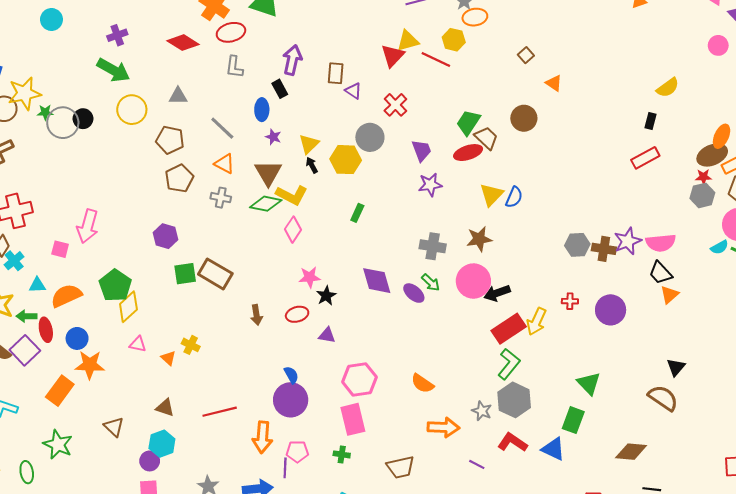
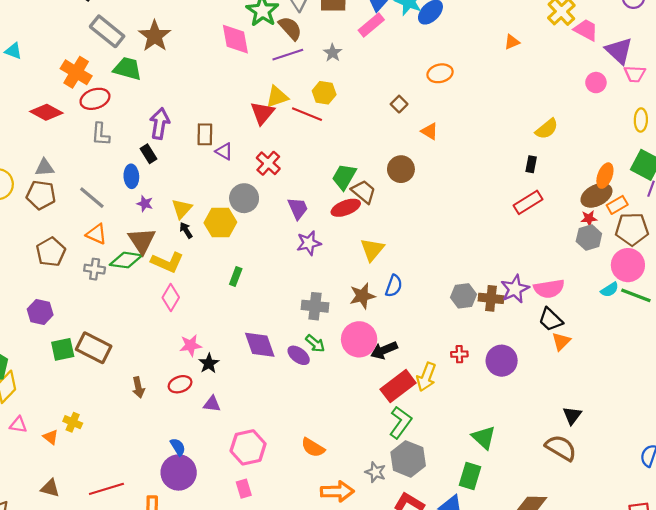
orange ellipse: (475, 17) -> (440, 73), moved
brown pentagon: (170, 140) -> (41, 195), moved
blue semicircle: (514, 197) -> (394, 286), moved
green diamond: (266, 204) -> (126, 260), moved
pink rectangle: (353, 419) -> (244, 489), size x0.6

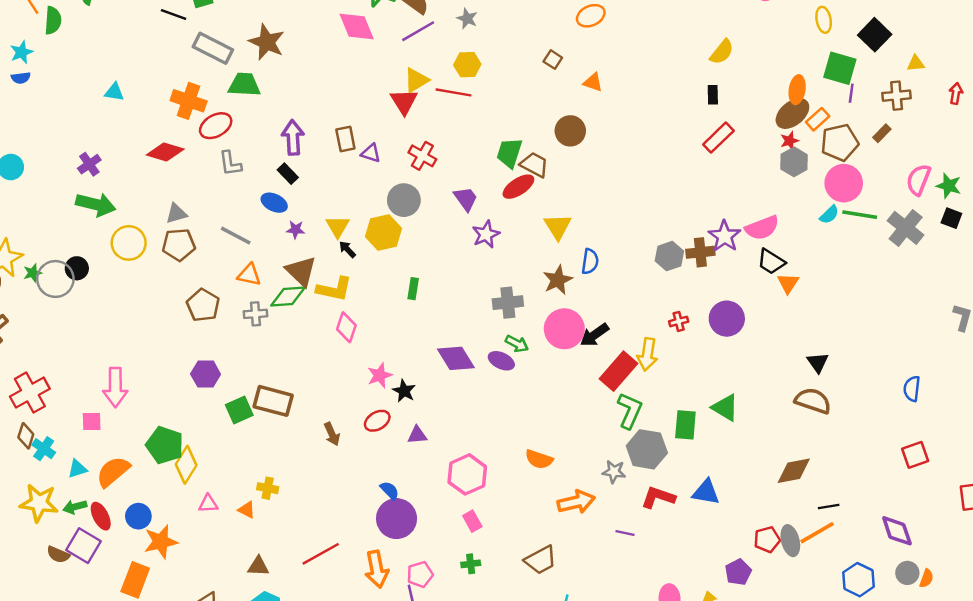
blue ellipse: (131, 176) -> (274, 203), turned -50
green rectangle: (470, 476) -> (685, 425), moved

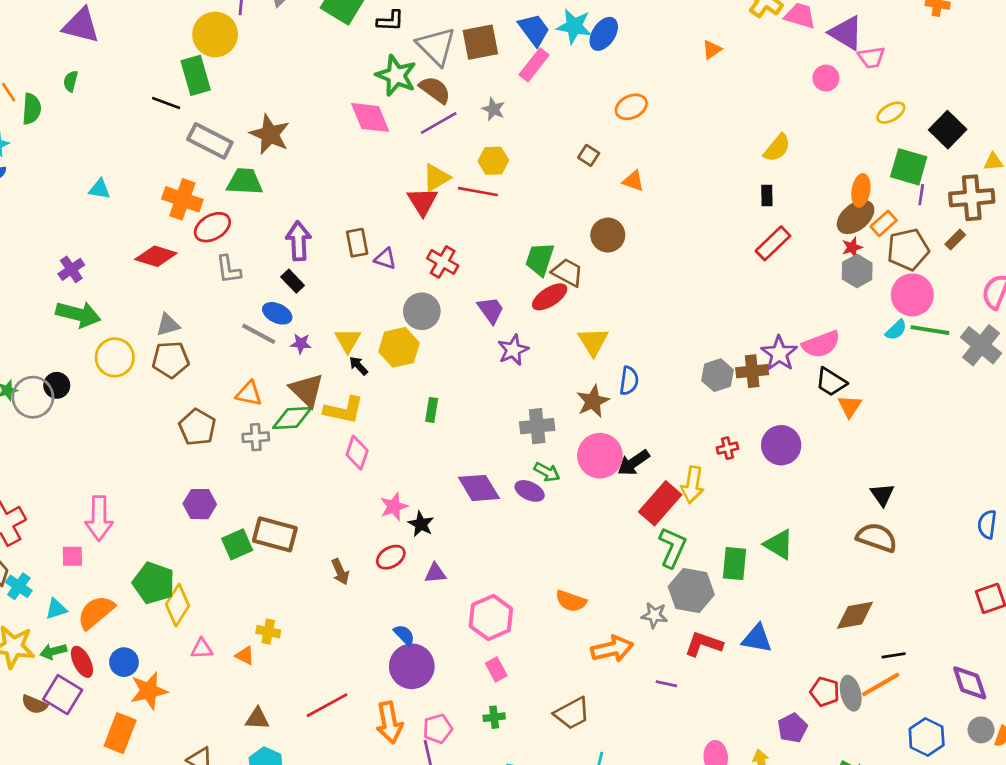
yellow ellipse: (824, 20) -> (891, 113), turned 70
brown cross: (897, 96) -> (972, 198), size x1.4
gray line: (236, 236) -> (259, 334), moved
red pentagon: (767, 539) -> (825, 692), turned 30

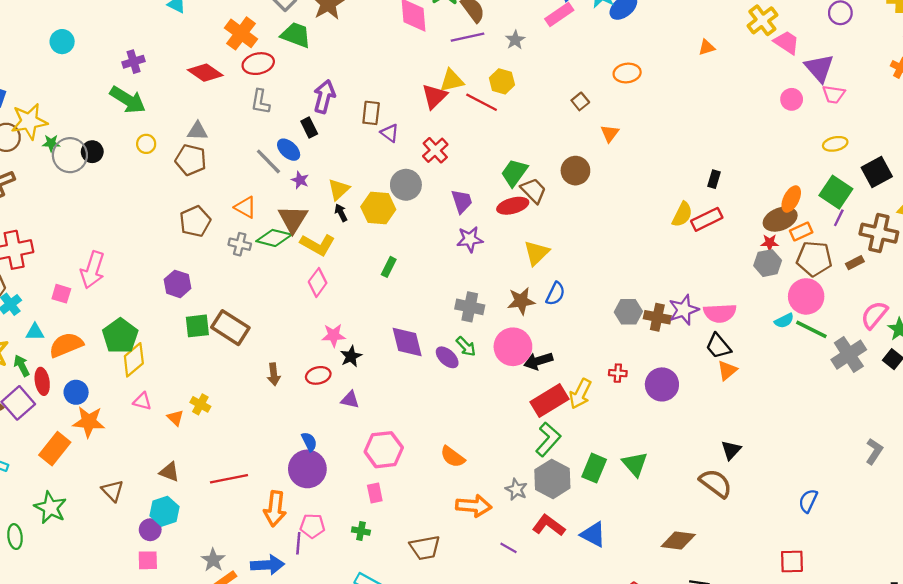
yellow semicircle: (777, 148) -> (682, 214), moved, turned -30
orange triangle: (633, 181) -> (610, 133), turned 30
yellow circle: (115, 357) -> (146, 144), size x0.6
green arrow: (53, 651) -> (22, 366), turned 60

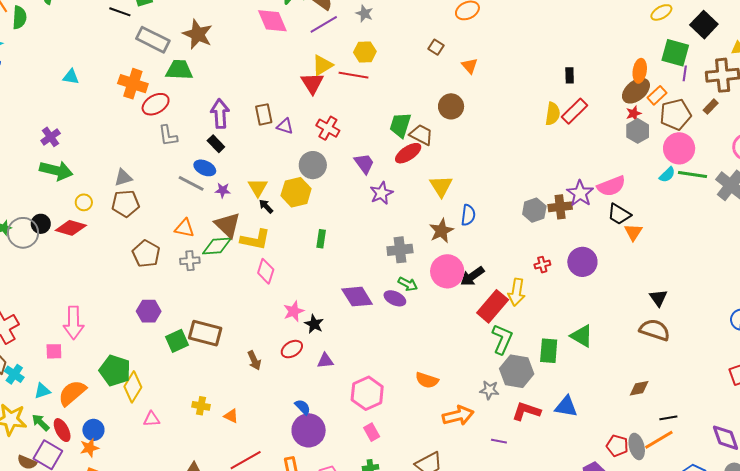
red diamond: (205, 73) -> (71, 228), moved
orange triangle: (175, 418) -> (231, 416), moved
orange star: (89, 422) -> (89, 448), moved, size x0.7
brown diamond: (678, 541) -> (639, 388), size x0.7

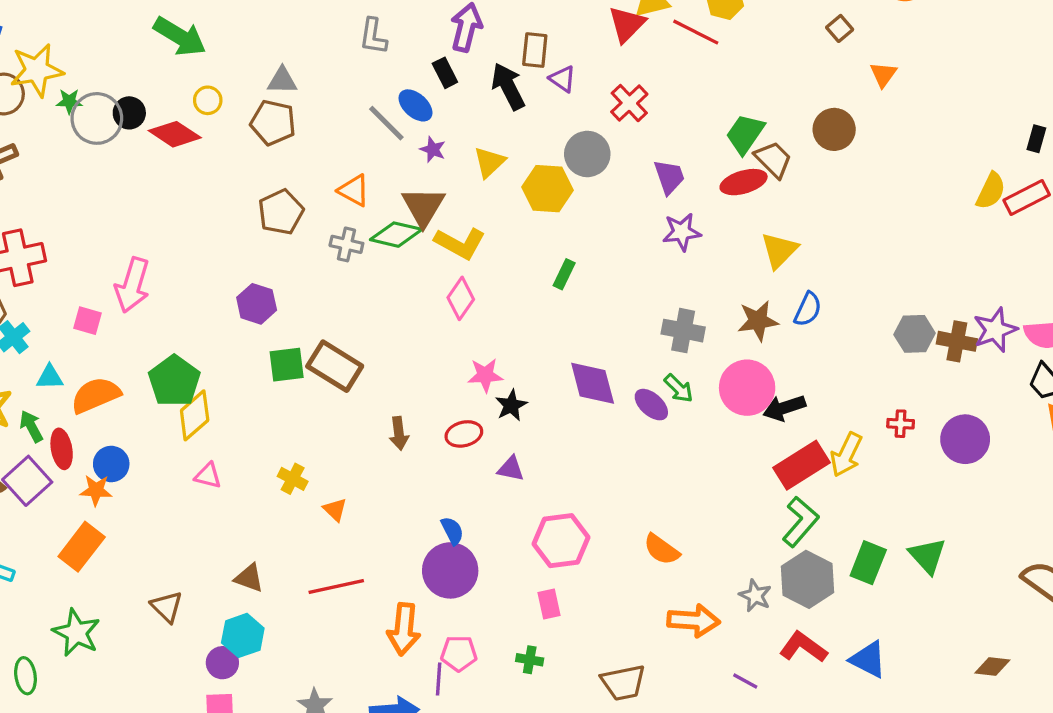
black arrow: (266, 206) -> (508, 86), moved, size x1.8

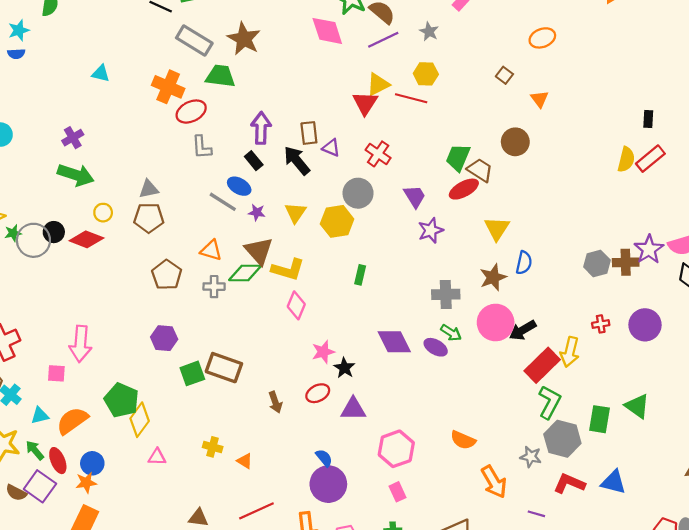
purple triangle: (511, 469) -> (353, 409), size x1.4
orange arrow: (693, 620) -> (494, 482), turned 68

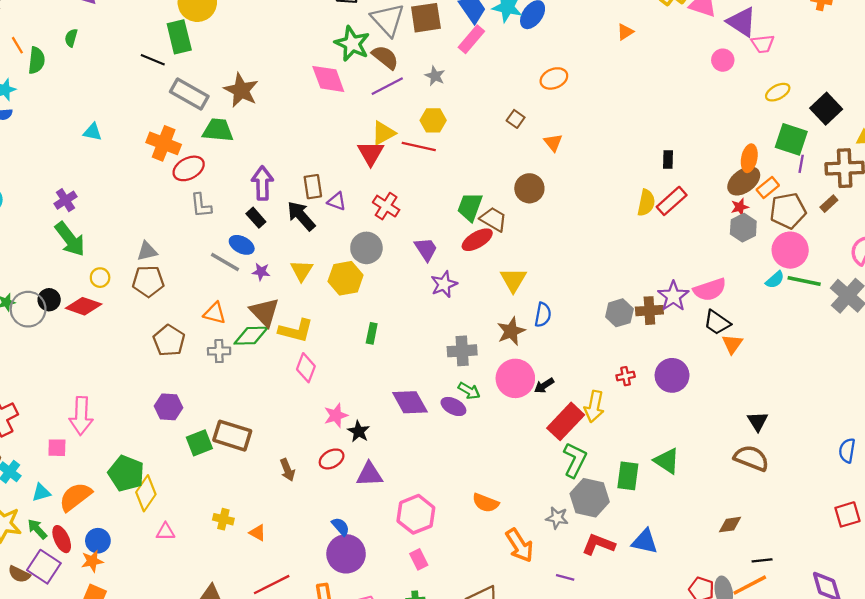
green arrow: (76, 175) -> (70, 239), turned 36
black arrow: (523, 330) -> (544, 386), size x0.7

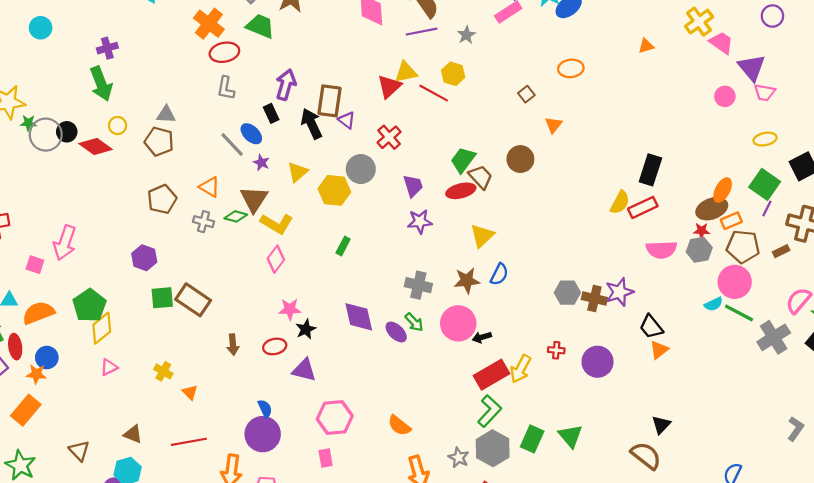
black rectangle: (668, 159) -> (650, 170), size x1.8
brown rectangle: (313, 187) -> (329, 101), size x1.4
pink semicircle: (710, 290) -> (661, 250), moved
green diamond: (251, 336) -> (236, 216), size x0.7
pink triangle: (165, 532) -> (109, 367), turned -42

